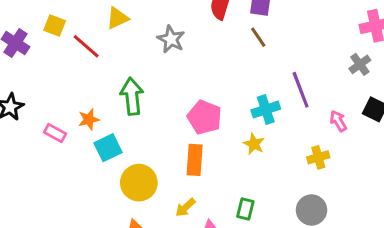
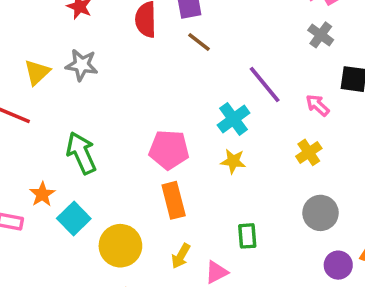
gray star: (171, 39) -> (82, 65), moved

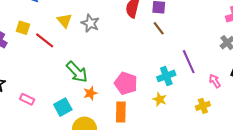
yellow triangle: (37, 72) -> (64, 21), turned -42
green arrow: (81, 153) -> (77, 72), turned 145
orange star: (42, 194) -> (90, 93), moved

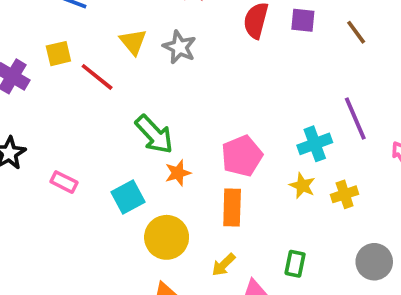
yellow square: (23, 28) -> (58, 54), turned -32
brown line: (159, 28) -> (356, 32), moved
pink pentagon: (126, 83) -> (242, 156), turned 30
yellow cross: (203, 106) -> (345, 194), moved

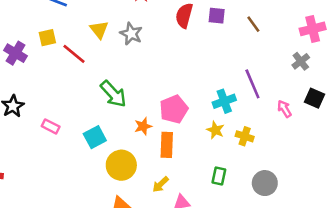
orange star: (178, 173) -> (143, 126), moved
yellow cross: (345, 194) -> (245, 136), turned 36
green rectangle: (295, 264) -> (219, 176), moved

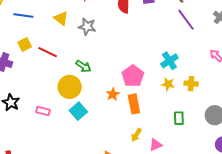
yellow triangle: (99, 30) -> (61, 18), moved
purple line: (252, 84) -> (186, 20), moved
green arrow: (113, 94) -> (83, 66), moved, size x0.7
yellow circle: (121, 165) -> (70, 87), moved

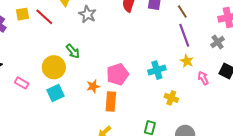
red line: (48, 52) -> (44, 17), moved
yellow star: (168, 84) -> (187, 61), moved

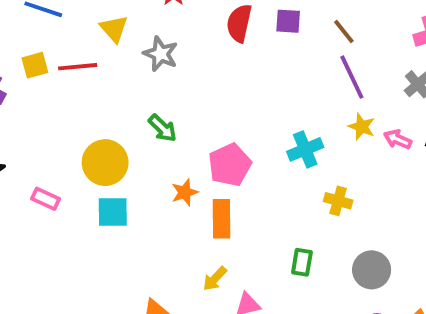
red line: (44, 17) -> (78, 67), turned -42
green arrow: (73, 51) -> (162, 128), moved
pink arrow: (203, 78) -> (398, 139), moved, turned -32
cyan square: (55, 93) -> (113, 212), turned 30

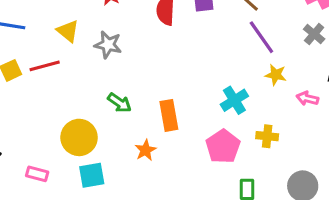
pink arrow: (398, 139) -> (307, 98), moved
pink pentagon: (230, 165) -> (223, 146), moved
orange rectangle: (222, 219) -> (169, 115), moved

